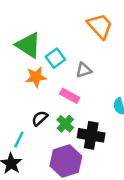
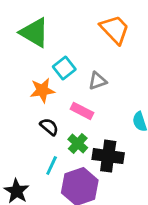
green triangle: (28, 45) -> (34, 33), moved
black semicircle: (40, 118) -> (49, 127), moved, turned 84
cyan line: (19, 139) -> (52, 165), moved

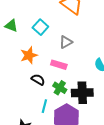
green triangle: (34, 33) -> (11, 26), moved, size x0.6
cyan square: (64, 68) -> (40, 27), moved

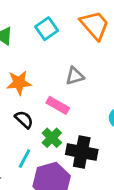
cyan square: (40, 27) -> (47, 29), moved

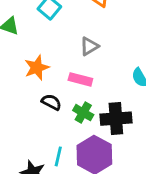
cyan line: (24, 159) -> (58, 156), moved

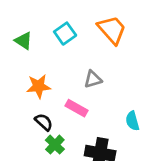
green cross: (83, 113) -> (55, 145), moved

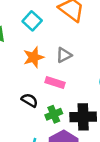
orange star: (39, 86) -> (34, 57), moved
green cross: (55, 145) -> (54, 114), moved, turned 35

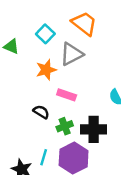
gray triangle: (64, 55) -> (72, 54), moved, size x1.5

